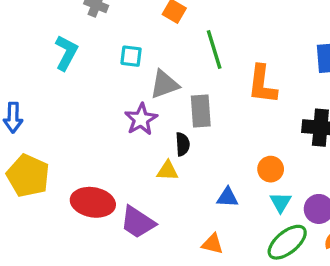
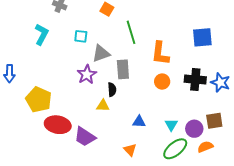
orange circle: (271, 169) -> (162, 82), moved
yellow pentagon: (28, 176) -> (39, 100), moved
orange triangle: (212, 244) -> (130, 150), turned 32

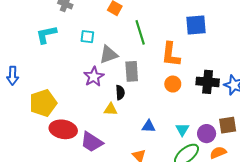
cyan L-shape: (42, 34) -> (46, 34), turned -130
blue square: (202, 37) -> (196, 25), moved
yellow pentagon: (39, 100) -> (43, 103), turned 30

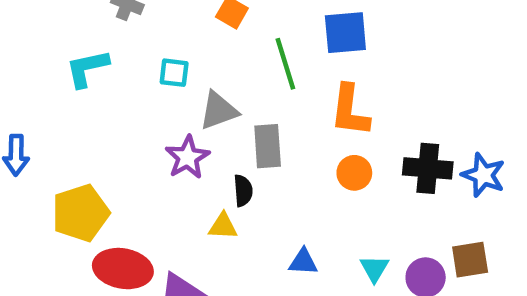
blue square: (196, 25) -> (345, 33), moved

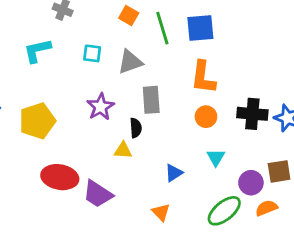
green line: (285, 64) -> (162, 28), moved
gray triangle: (219, 111) -> (130, 62), moved
yellow pentagon: (81, 213) -> (37, 121), moved
blue triangle: (303, 262) -> (174, 173), turned -36
cyan triangle: (374, 269) -> (216, 157), moved

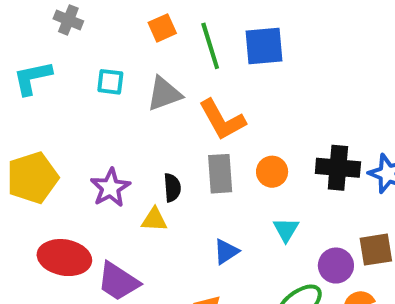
orange square: (129, 15) -> (162, 28), turned 36
orange L-shape: (203, 77) -> (222, 120), moved, turned -36
gray rectangle: (151, 100) -> (220, 174), moved
purple star: (101, 107) -> (110, 188), moved

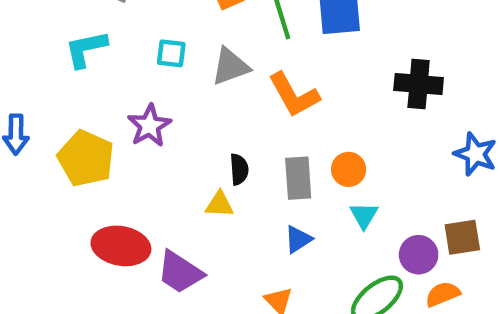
black cross: (338, 168) -> (419, 84), moved
orange circle: (272, 172) -> (349, 169), moved
gray rectangle: (220, 174) -> (298, 178), moved
yellow pentagon: (32, 178) -> (86, 158), turned -30
purple star: (110, 188) -> (149, 126), moved

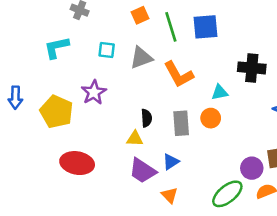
cyan triangle: (364, 215) -> (220, 92), moved, turned 48
blue triangle: (298, 239) -> (171, 162), moved
purple trapezoid: (180, 272) -> (143, 171), moved

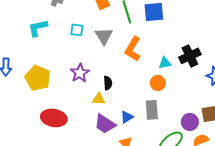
gray triangle: (141, 58) -> (104, 36), turned -42
black cross: (252, 68) -> (190, 56), moved, turned -30
orange L-shape: (179, 74) -> (133, 49), turned 60
purple star: (94, 92) -> (80, 73), moved
gray rectangle: (181, 123) -> (152, 110), moved

